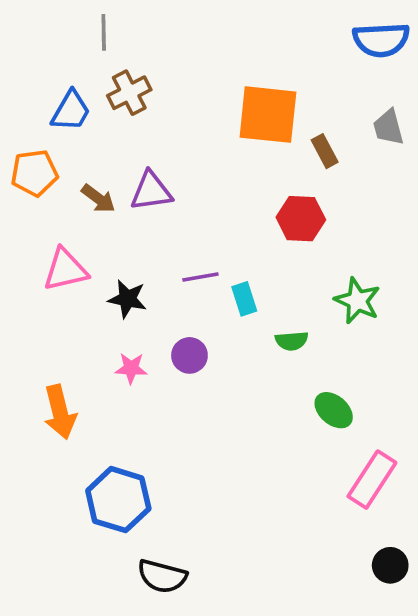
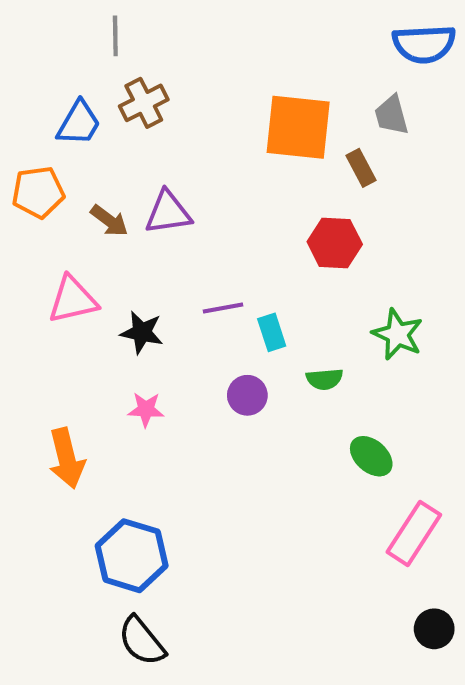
gray trapezoid: (388, 127) -> (392, 115), moved
purple circle: (189, 355) -> (247, 395), moved
black semicircle: (162, 576) -> (142, 641), moved, turned 36

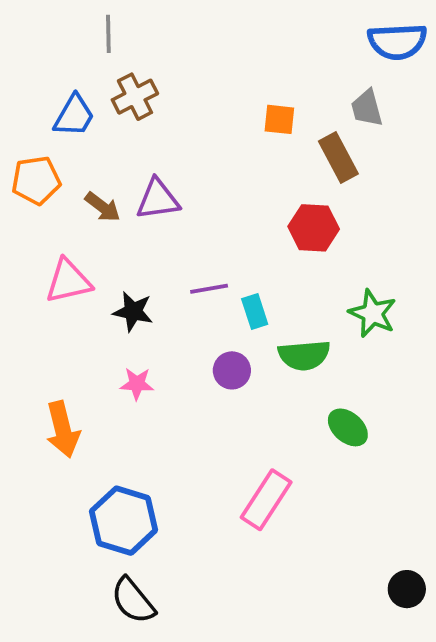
orange square: (298, 127) -> (279, 119), size x0.5
brown rectangle: (361, 168) -> (338, 157), size x1.4
green semicircle: (325, 379) -> (304, 355), size x1.5
pink rectangle: (414, 533) -> (266, 500), moved

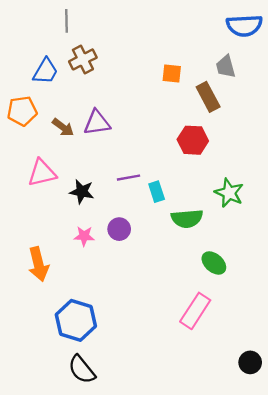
purple circle: (232, 370) -> (119, 229), moved
pink rectangle: (266, 500) -> (195, 311), moved

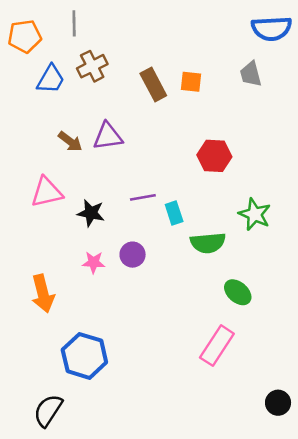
brown rectangle: (208, 97) -> (153, 84), moved
orange pentagon: (22, 111) -> (25, 36), moved
black semicircle: (82, 369) -> (48, 410), moved, turned 72

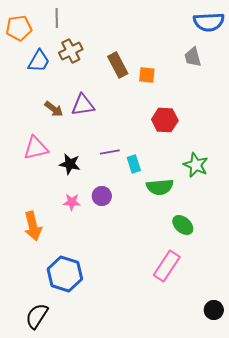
orange square: (191, 82) -> (147, 75), moved

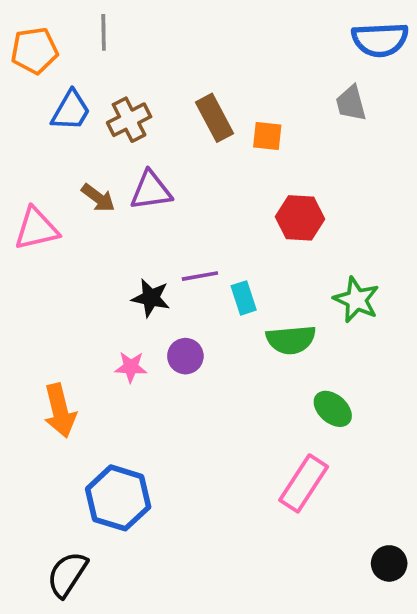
brown cross: (71, 51) -> (129, 120), moved
pink triangle: (36, 148) -> (36, 229), moved
black star: (70, 164) -> (151, 298), moved

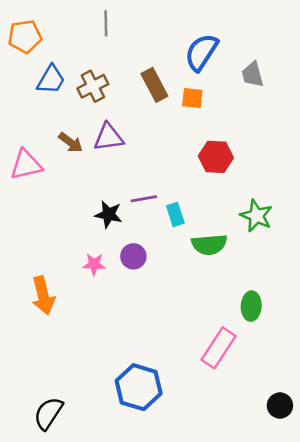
gray line: (104, 32) -> (106, 23), moved
blue semicircle: (380, 40) -> (201, 52), moved, turned 126
green ellipse: (333, 409) -> (251, 306), moved, turned 52
blue hexagon: (118, 498) -> (139, 387), moved

